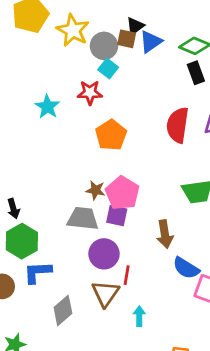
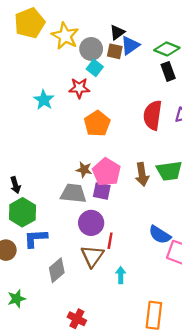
brown square: (127, 39) -> (115, 51), moved
brown arrow: (165, 234) -> (142, 174), moved

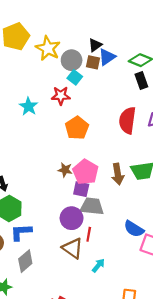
gray trapezoid: (73, 193) -> (92, 206), moved
brown triangle: (92, 256) -> (73, 248), turned -30
gray diamond: (57, 270) -> (25, 261), moved
cyan arrow: (121, 275) -> (98, 265), turned 40

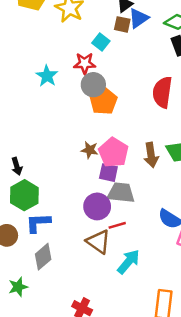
gray circle: (72, 60) -> (93, 85), moved
red line: (89, 234) -> (117, 225), turned 64
cyan arrow: (98, 265) -> (129, 262), size x1.5

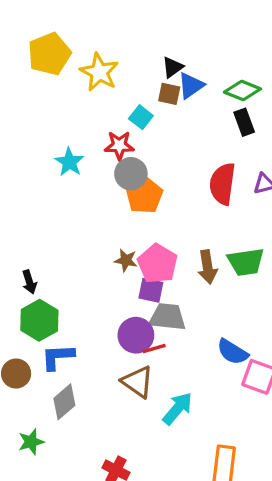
red line: (117, 225) -> (154, 349), moved

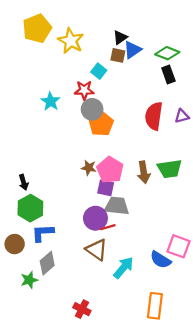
blue semicircle: (232, 352) -> (161, 260), moved
green star: (31, 442) -> (29, 280), moved

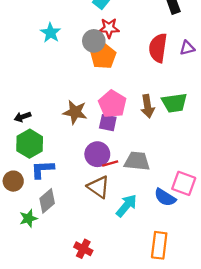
red star: (84, 90) -> (109, 28), moved
brown star: (89, 168) -> (75, 112), moved, size x1.5
black arrow: (24, 182) -> (23, 117), turned 88
gray trapezoid: (117, 206) -> (137, 161), moved

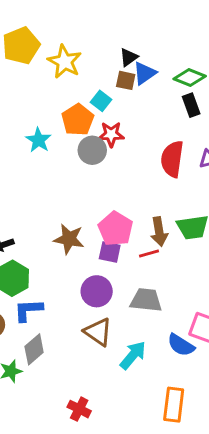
orange pentagon: (103, 56) -> (78, 120), moved
red line: (110, 164) -> (149, 253), moved

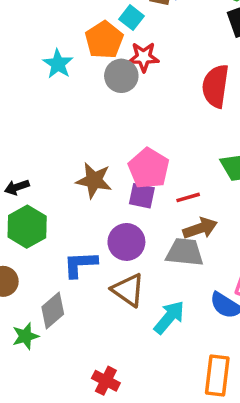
brown arrow: (159, 232) -> (200, 228), moved, turned -100
blue L-shape: (28, 310) -> (80, 264), moved

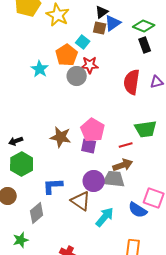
red line: (188, 197) -> (126, 145), moved
purple circle: (126, 242) -> (94, 181), moved
green star: (25, 336) -> (21, 240), moved

